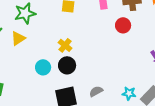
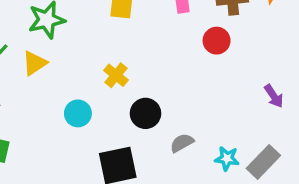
black circle: (67, 65) -> (145, 113), moved
gray semicircle: (96, 91) -> (182, 143), moved

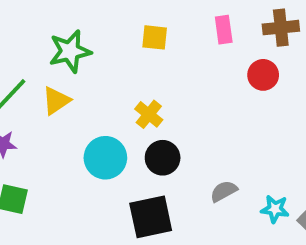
cyan circle: (78, 113) -> (105, 158), size x1.4
black circle: (145, 113) -> (163, 158), moved

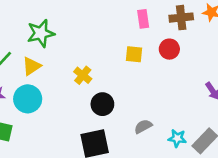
yellow square: (155, 37) -> (134, 54), moved
yellow cross: (149, 114) -> (83, 75), moved
cyan circle: (105, 158) -> (28, 99), moved

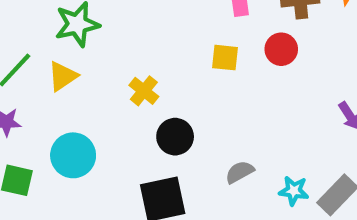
cyan circle: (28, 99) -> (73, 155), moved

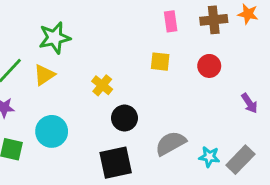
red circle: (281, 49) -> (209, 66), moved
gray semicircle: (240, 172) -> (171, 143), size x1.5

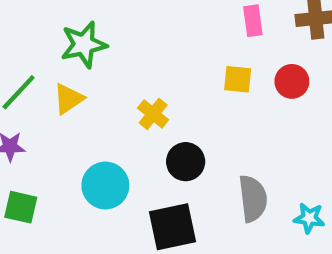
red circle: (209, 66) -> (292, 81), moved
cyan circle: (52, 131) -> (105, 186), moved
gray semicircle: (171, 143) -> (253, 199), turned 112

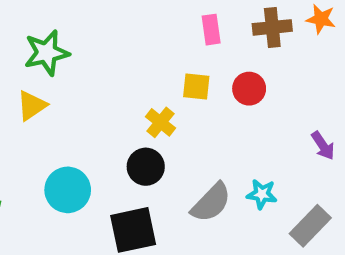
yellow cross: (153, 114) -> (160, 122), moved
gray semicircle: (253, 199) -> (211, 203), turned 51
cyan star: (309, 218) -> (262, 194), moved

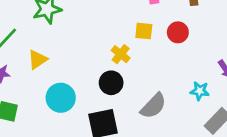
yellow triangle: (32, 105) -> (38, 60), moved
cyan star: (262, 194) -> (200, 91), moved

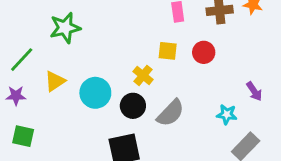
cyan circle: (61, 98) -> (95, 93), moved
gray semicircle: (153, 106) -> (170, 113), moved

